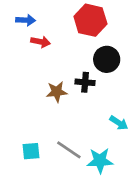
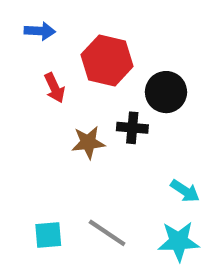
red hexagon: (90, 20) -> (107, 60), moved
red arrow: (40, 42) -> (55, 88), moved, turned 54
cyan star: (100, 161) -> (179, 241), moved

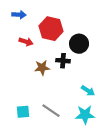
red arrow: (55, 88) -> (26, 42), turned -48

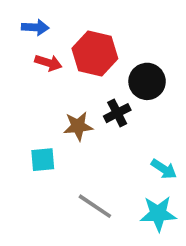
red arrow: (26, 42) -> (48, 63), moved
black cross: (63, 61) -> (117, 113), turned -32
cyan square: (23, 112) -> (43, 160), moved

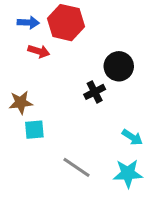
red hexagon: (95, 53) -> (66, 23), moved
brown star: (78, 126) -> (21, 103), moved

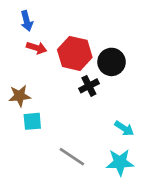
blue arrow: (28, 23) -> (27, 21), turned 72
red hexagon: (66, 23) -> (75, 53), moved

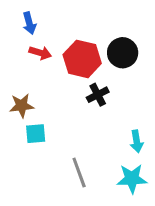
black circle: (112, 62) -> (123, 53), moved
cyan arrow: (124, 128) -> (137, 141), turned 48
gray line: (72, 157) -> (79, 172), turned 36

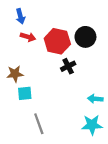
cyan arrow: (137, 141) -> (95, 99), turned 104
gray line: (79, 172) -> (39, 124), moved

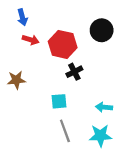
black circle: (85, 37) -> (102, 30), moved
cyan square: (25, 93) -> (59, 101), moved
gray line: (39, 124) -> (65, 131), moved

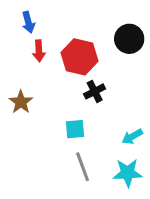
red arrow: (31, 40) -> (39, 51), turned 70
brown star: (16, 80) -> (21, 102), turned -30
cyan arrow: (104, 107) -> (132, 137), turned -35

